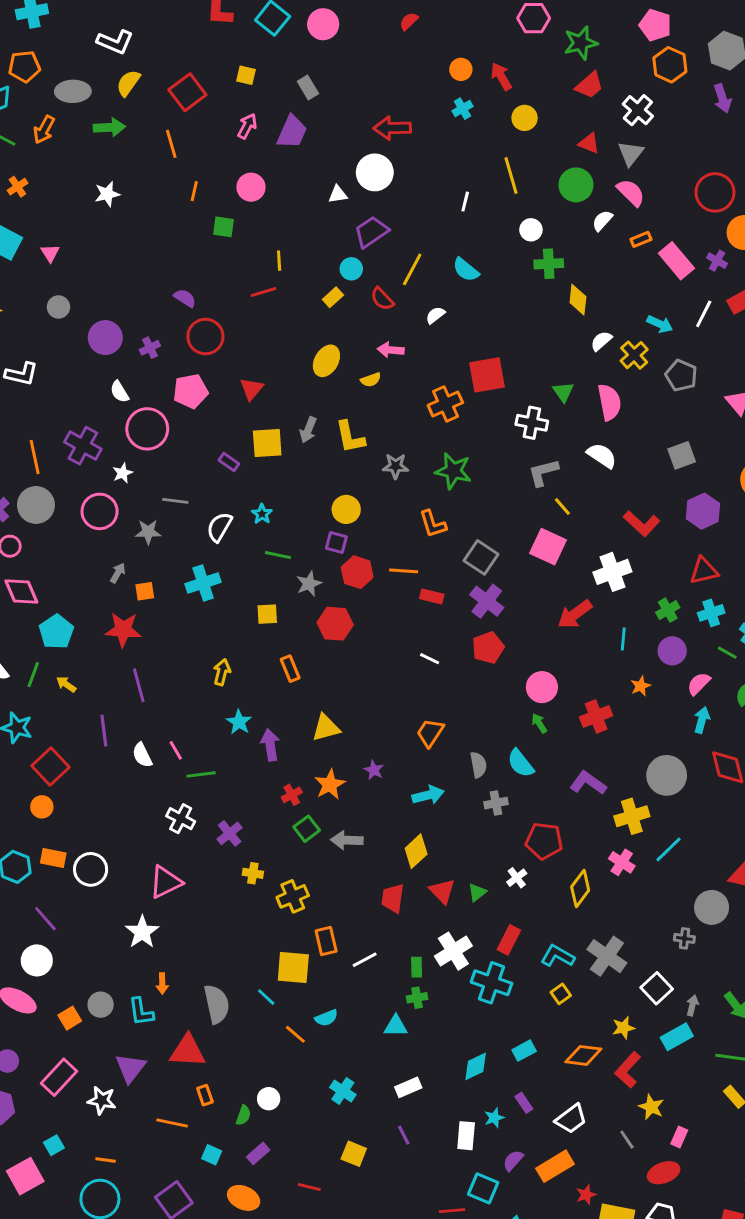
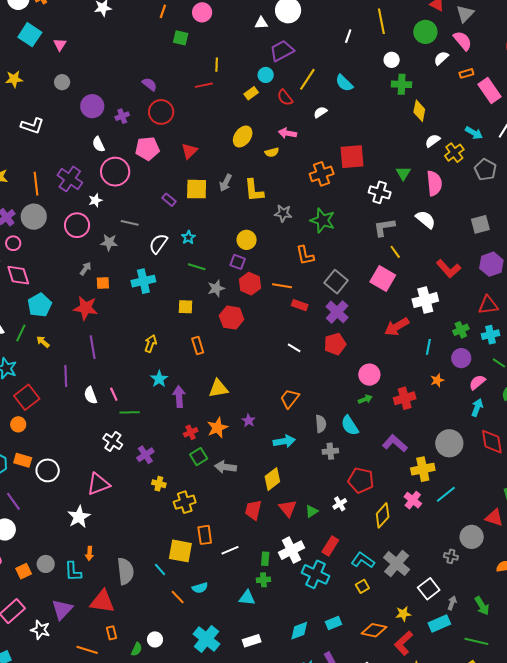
green arrow: (539, 723) -> (365, 399), turned 96
cyan cross: (343, 1091) -> (206, 639), size x1.5

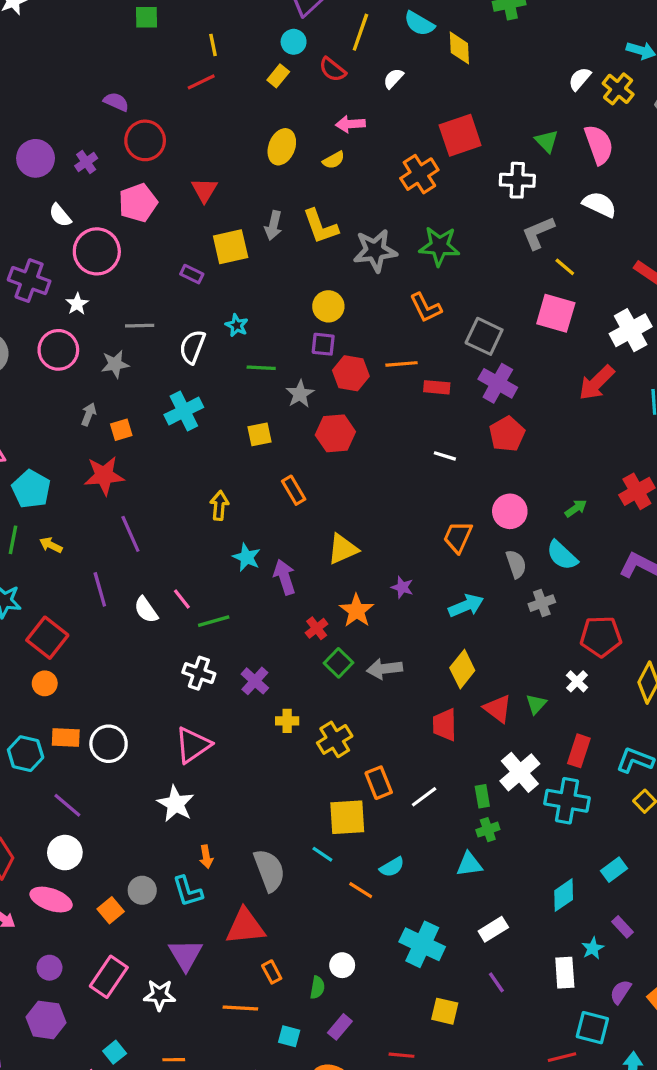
yellow diamond: (419, 111) -> (459, 48), moved
gray star: (283, 213) -> (375, 251), size x1.5
pink circle: (369, 375) -> (510, 511), moved

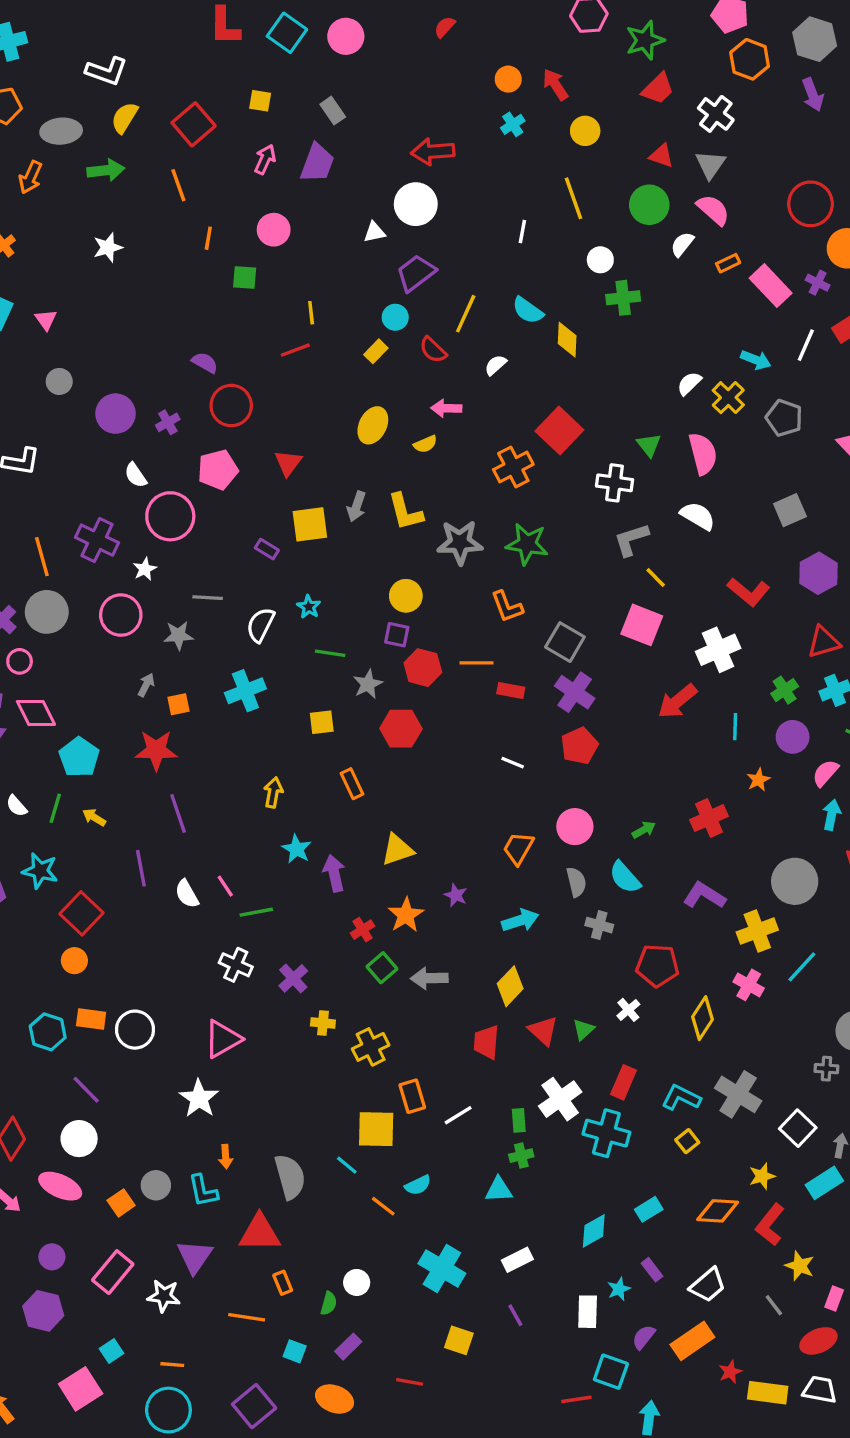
red square: (460, 135) -> (559, 431), turned -33
gray cross: (542, 603) -> (599, 925), turned 30

